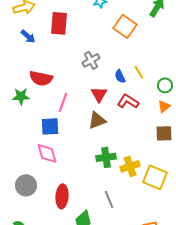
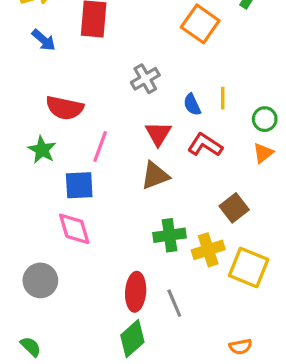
yellow line: (139, 72) -> (223, 98), turned 32
green star: (21, 96) -> (42, 150), moved, turned 30
brown square: (164, 133) -> (234, 208), moved, turned -36
red ellipse: (62, 196) -> (136, 292), moved

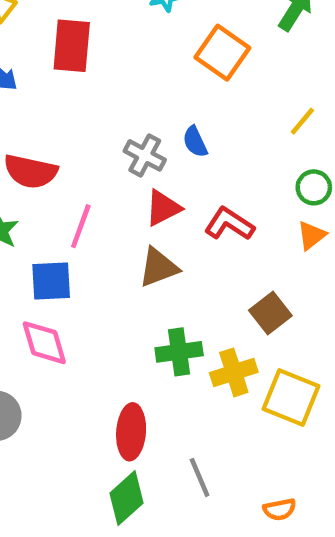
gray cross: (145, 79) -> (145, 155), moved, turned -32
yellow line: (223, 98) -> (302, 121), moved, turned 40
blue semicircle: (192, 105) -> (195, 142), moved
red triangle: (158, 134) -> (163, 208), turned 32
gray line: (174, 303) -> (200, 477), moved

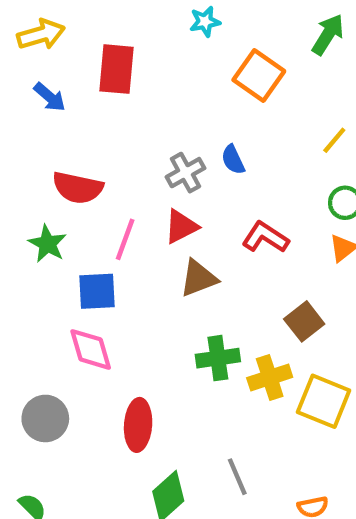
gray cross: (145, 155) -> (186, 173), turned 33
red triangle: (163, 208) -> (181, 226), moved
red ellipse: (131, 432) -> (138, 425), moved

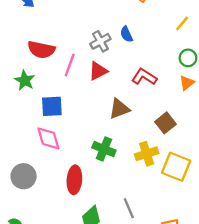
pink line: (125, 239) -> (70, 65), moved
brown triangle: (198, 278) -> (119, 109), moved
green cross: (218, 358) -> (104, 149), moved, turned 30

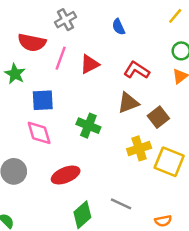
gray cross: (100, 41) -> (66, 20), moved
brown triangle: (119, 109) -> (128, 103), moved
green cross: (104, 149) -> (88, 126), moved
red ellipse: (74, 180) -> (66, 175), turned 64
gray line: (129, 208) -> (121, 204), turned -42

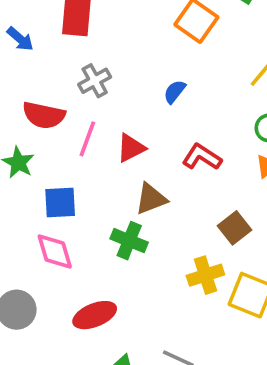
blue semicircle: (119, 27) -> (175, 92), turned 63
brown triangle: (128, 103) -> (151, 199), moved

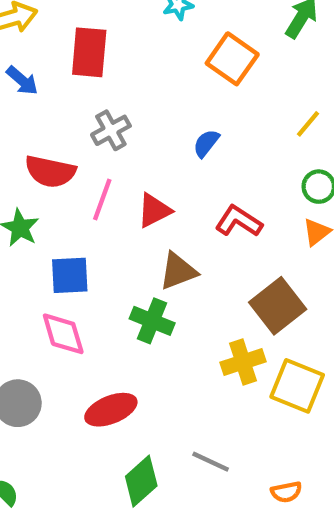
brown square: (235, 228) -> (278, 306), size x1.4

